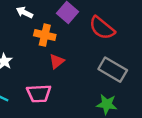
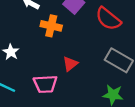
red triangle: (57, 61) -> (70, 64), moved

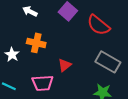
orange cross: (51, 26) -> (36, 43), moved

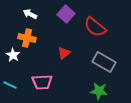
orange cross: (36, 43) -> (27, 38), moved
red triangle: (65, 65) -> (64, 53), moved

